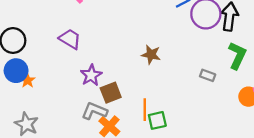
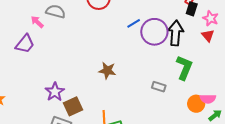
purple trapezoid: (70, 39) -> (25, 44), moved, turned 100

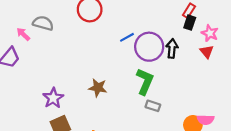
black arrow: (176, 33) -> (172, 49), size x0.7
green L-shape: (184, 68) -> (145, 81), moved
purple star: (55, 92) -> (53, 98), moved

